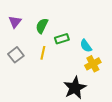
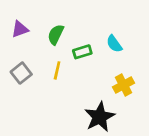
purple triangle: (15, 22) -> (20, 29), turned 32
cyan semicircle: (86, 46) -> (114, 44), moved

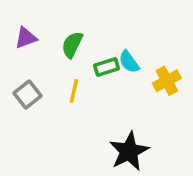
cyan semicircle: (114, 44) -> (129, 62), moved
yellow cross: (123, 85) -> (167, 81), moved

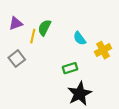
green rectangle: (107, 67) -> (70, 68), moved
yellow line: (74, 91) -> (33, 36), moved

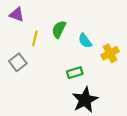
purple triangle: (16, 23) -> (17, 15), moved, turned 40
green semicircle: (44, 28) -> (59, 29), moved

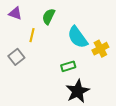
green semicircle: (59, 29) -> (49, 16), moved
cyan semicircle: (85, 41) -> (78, 37), size x1.6

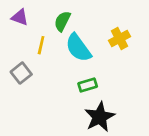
cyan semicircle: (78, 37) -> (78, 48), moved
yellow cross: (100, 49) -> (119, 39), moved

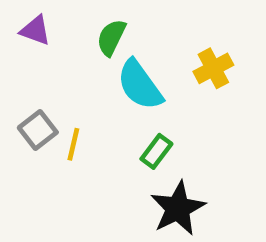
yellow line: (41, 45) -> (73, 144), moved
green rectangle: (88, 85) -> (156, 151), turned -36

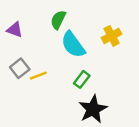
purple triangle: (35, 30) -> (15, 30), moved
yellow line: (73, 144) -> (38, 76), turned 56

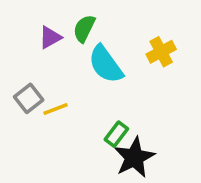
purple triangle: (15, 30) -> (50, 37), moved, turned -49
green rectangle: (82, 79) -> (116, 134), moved

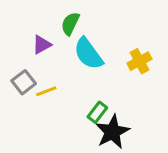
purple triangle: (50, 37) -> (42, 45), moved
yellow cross: (161, 52) -> (139, 61), moved

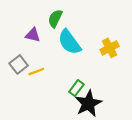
purple triangle: (42, 45) -> (33, 35), turned 42

